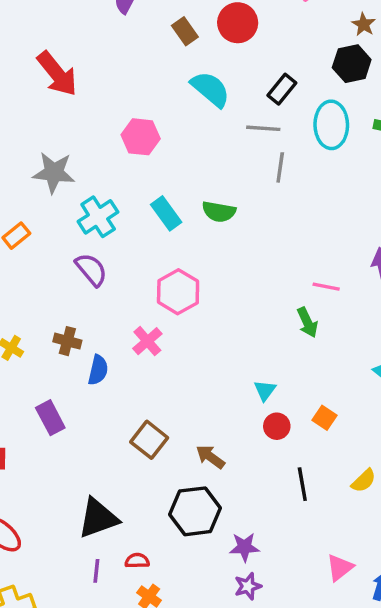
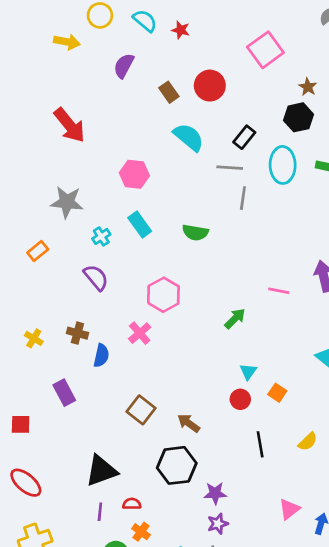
cyan rectangle: (166, 213) -> (140, 225), moved
cyan cross: (98, 217) -> (101, 236), size x0.6
green arrow: (307, 322) -> (235, 319), moved, turned -110
cyan triangle: (265, 390) -> (248, 371), moved

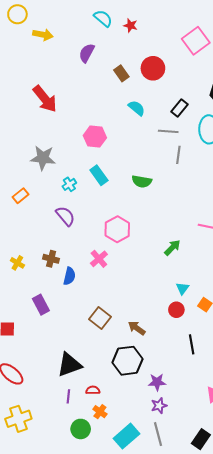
yellow circle: (100, 15) -> (17, 14), moved
cyan semicircle: (189, 137) -> (137, 108), size x0.7

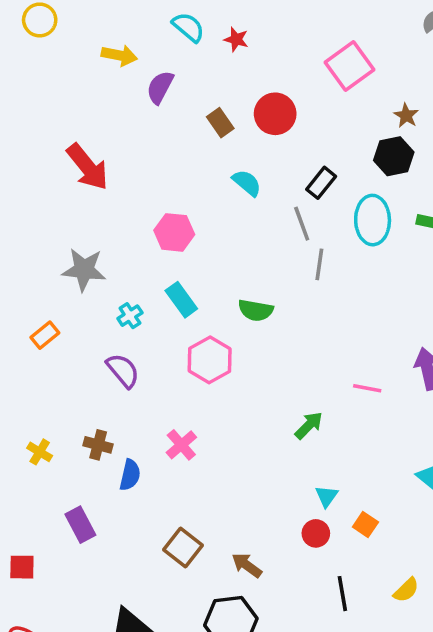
yellow arrow: (43, 35) -> (119, 55), moved
gray line: (168, 131) -> (302, 224), turned 66
pink hexagon: (117, 229) -> (210, 360), moved

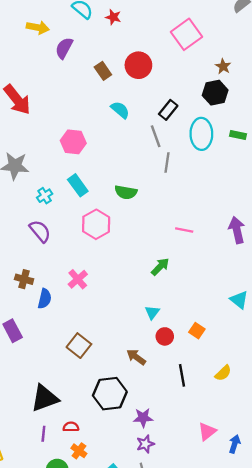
pink line: (367, 388) -> (184, 230), moved
cyan triangle: (326, 496) -> (152, 312), moved
brown arrow: (247, 565) -> (136, 357), moved

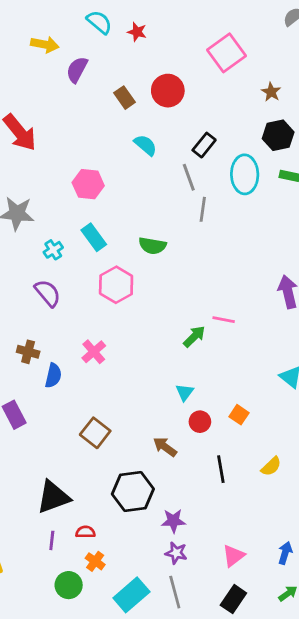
black hexagon: (215, 93) -> (278, 135), moved
pink line: (184, 230) -> (224, 320), moved
pink triangle: (207, 431) -> (233, 556), moved
purple star: (145, 444) -> (176, 553), turned 30

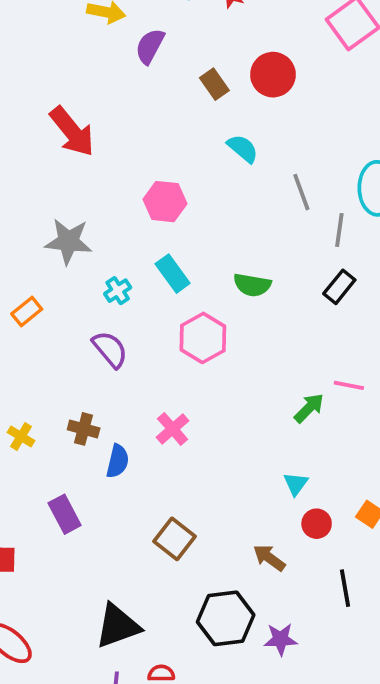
black rectangle: (204, 145) -> (339, 287), moved
gray line: (203, 209) -> (339, 230), moved
purple star: (173, 521) -> (281, 639), moved

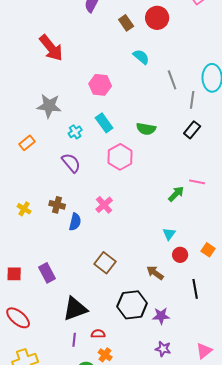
purple rectangle: (65, 514) -> (47, 273), moved

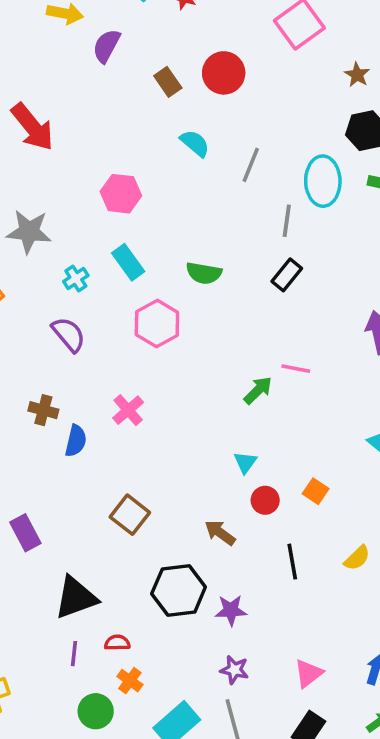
gray line: (172, 80) -> (251, 165), moved, turned 42

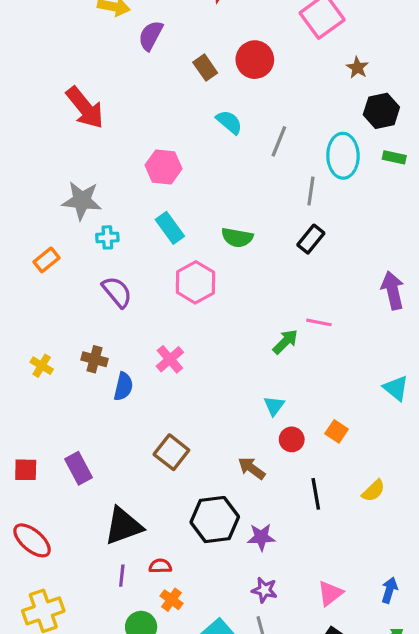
brown star: (357, 75) -> (357, 68), moved
cyan cross: (76, 278) -> (107, 237), moved, turned 30

